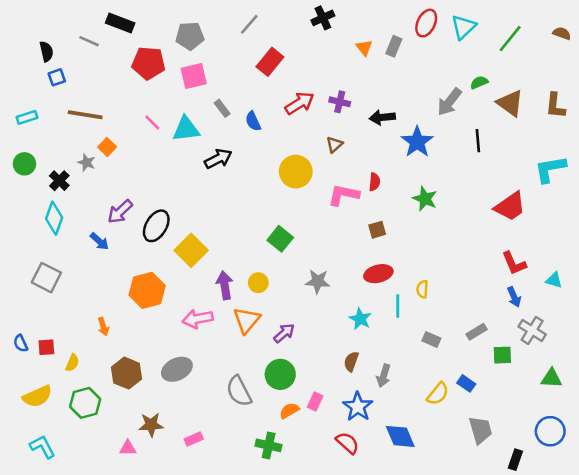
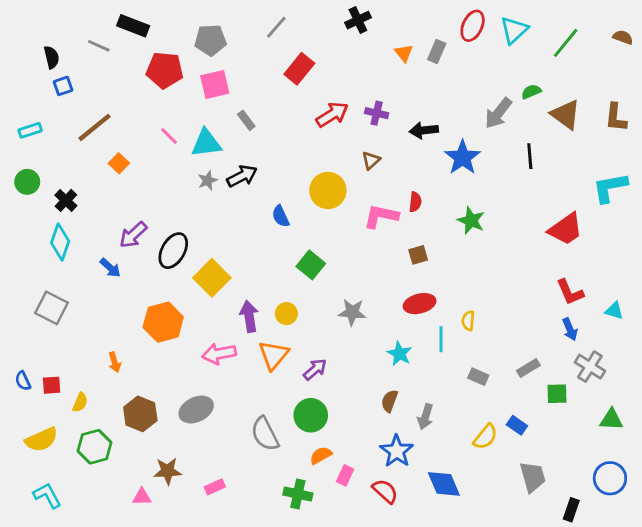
brown line: (85, 115) -> (95, 127), turned -48
blue semicircle: (253, 121) -> (281, 216), moved
gray star: (86, 163) -> (208, 180), moved, turned 30
pink rectangle: (315, 402) -> (345, 475), moved

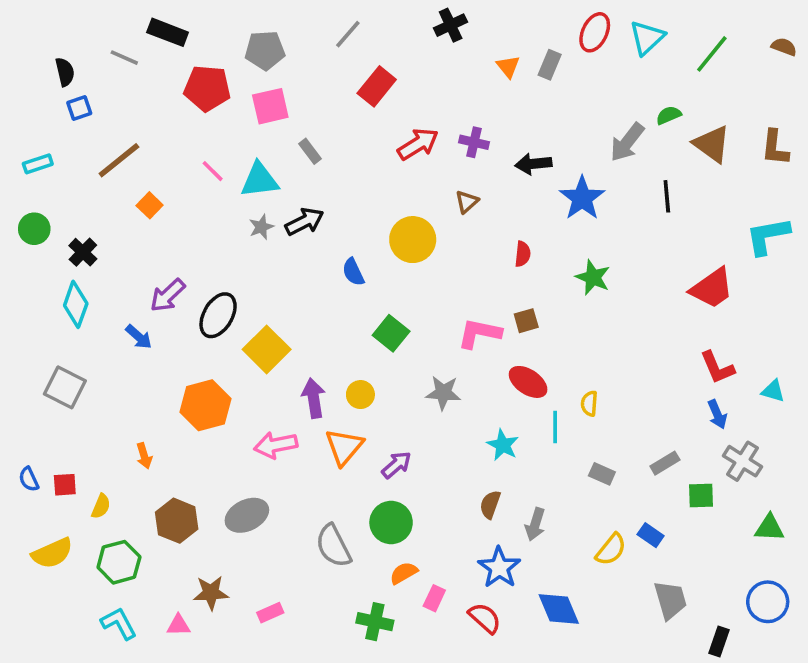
pink L-shape: (381, 216) -> (479, 333), moved
red ellipse: (420, 304) -> (528, 382), turned 48
cyan L-shape: (47, 495) -> (119, 623), moved

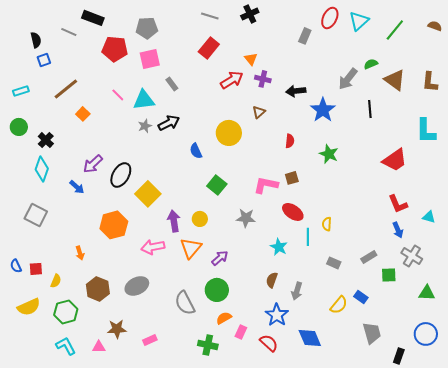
gray line: (348, 34) -> (210, 16), moved, turned 66
orange triangle: (508, 67) -> (251, 59), moved
cyan L-shape: (768, 236) -> (426, 131), turned -80

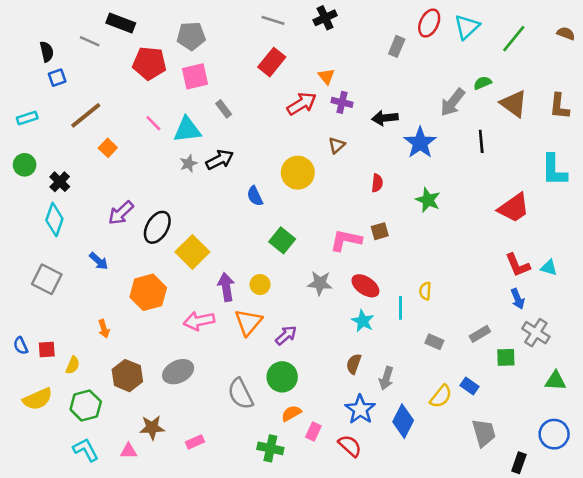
blue arrow: (77, 187) -> (99, 261), moved
red ellipse: (293, 212) -> (365, 286), moved
cyan triangle: (429, 217) -> (549, 268), moved
blue diamond: (310, 338) -> (403, 421), moved, turned 50

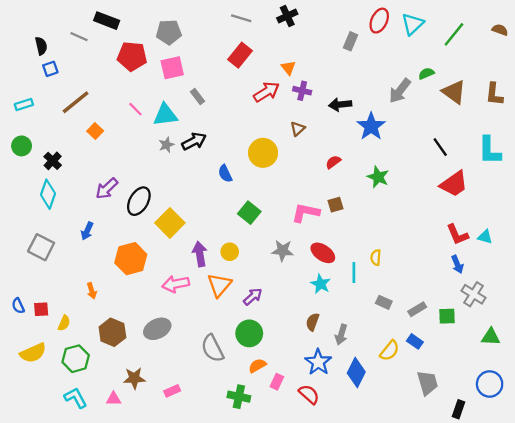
black line: (481, 141) -> (440, 147), moved, turned -30
red semicircle: (377, 183) -> (333, 162), turned -133
blue arrow: (99, 261) -> (87, 231), turned 72
gray rectangle: (480, 334) -> (417, 309), moved

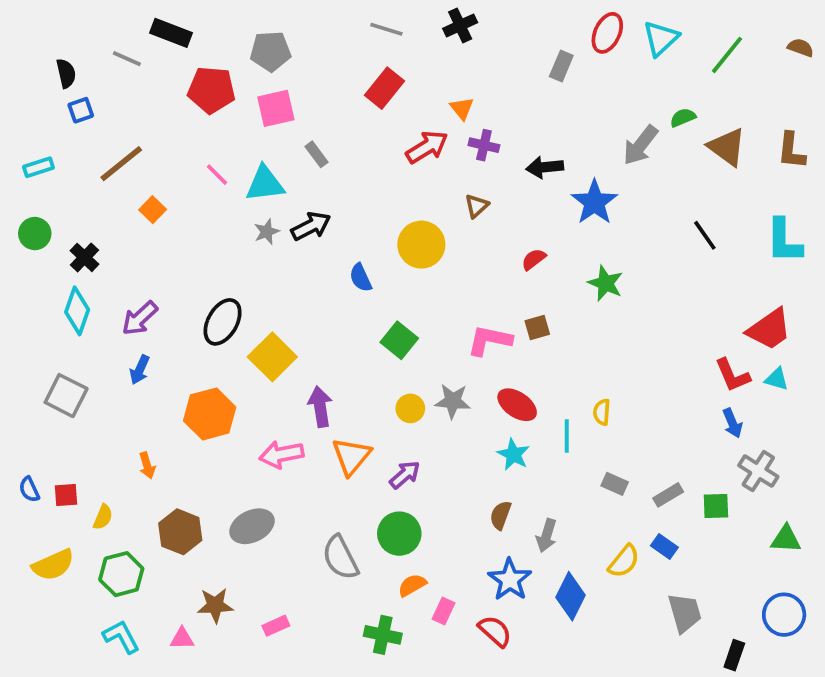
red trapezoid: (454, 184) -> (769, 329), moved
purple arrow: (107, 188) -> (140, 318), moved
yellow circle: (230, 252) -> (410, 408), moved

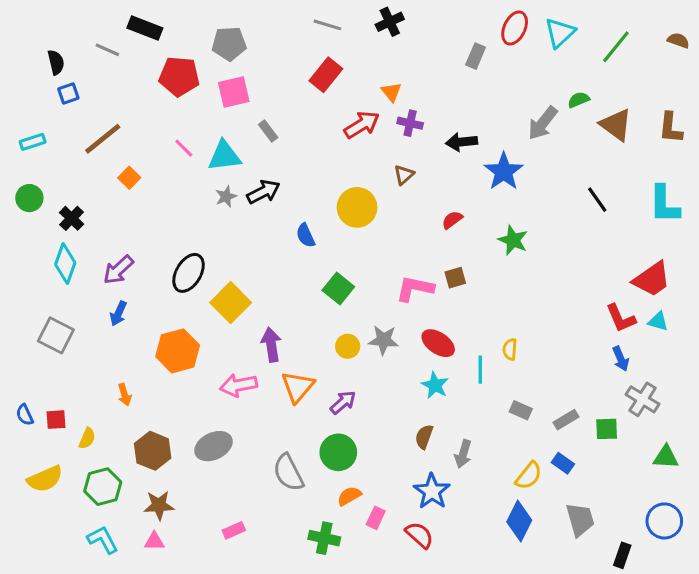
blue diamond: (570, 596) -> (519, 521), moved
brown star: (215, 605) -> (159, 505), moved

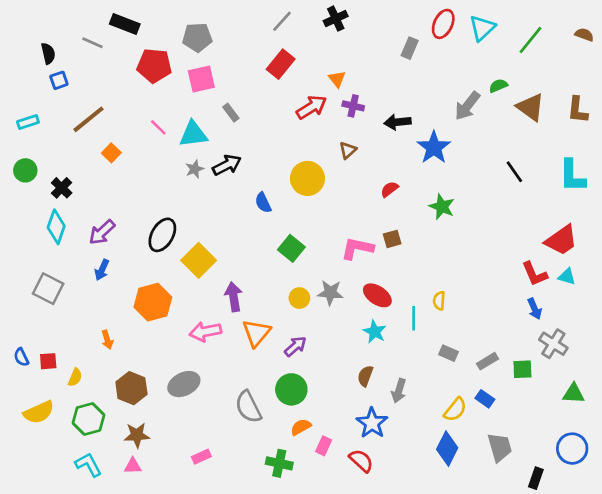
gray line: (327, 25) -> (282, 21), turned -65

